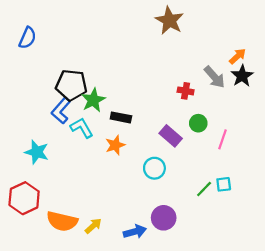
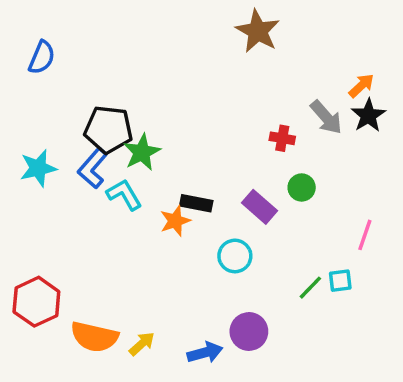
black rectangle: (121, 117) -> (196, 203), moved
pink line: (222, 139) -> (365, 235), moved
cyan star: (37, 152) -> (38, 168), moved, turned -30

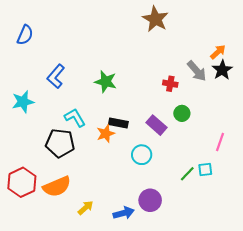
black pentagon: (108, 130) -> (60, 143), moved
green star: (142, 152) -> (106, 82), moved, turned -30
blue L-shape: (93, 168) -> (56, 76), moved
orange semicircle: (94, 337) -> (57, 187), moved, turned -36

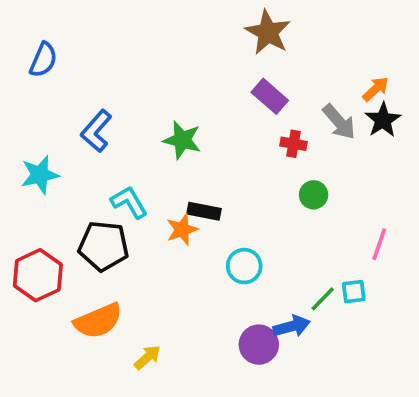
purple rectangle: (156, 125) -> (270, 96), moved
red hexagon: (22, 182) -> (38, 275), moved
blue arrow: (124, 213) -> (292, 326), moved

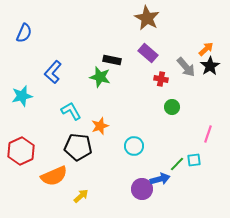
black rectangle: (204, 211) -> (112, 60), moved
black pentagon: (104, 246) -> (78, 147), moved

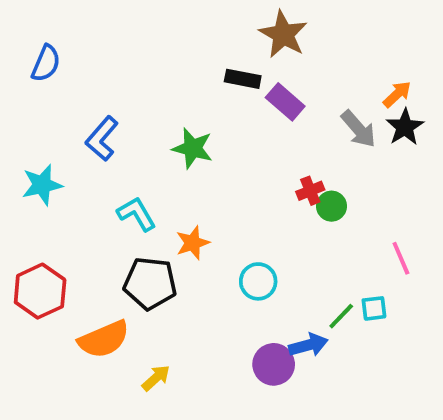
black rectangle: (112, 60) -> (243, 79), moved
red cross: (161, 79) -> (310, 191), moved, turned -32
pink line: (208, 134) -> (401, 258), turned -42

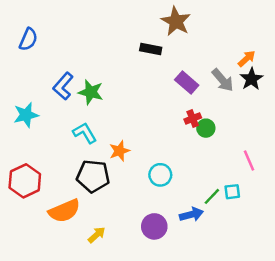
purple rectangle: (285, 102) -> (187, 83), moved
green star: (193, 148) -> (91, 92), moved
purple circle: (274, 364) -> (154, 226), moved

